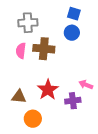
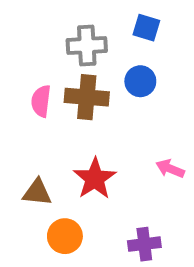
gray cross: (28, 23) -> (87, 45), moved
blue circle: (72, 33) -> (140, 81), moved
purple cross: (73, 101) -> (144, 244), moved

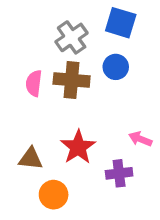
blue square: (146, 28) -> (121, 23), size x1.4
gray cross: (87, 45) -> (72, 37), turned -32
purple cross: (144, 244) -> (119, 173), moved

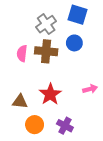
pink arrow: (140, 139) -> (90, 89), turned 144
purple cross: (119, 173) -> (65, 126), moved, turned 35

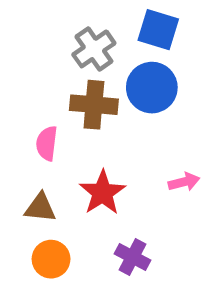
blue circle: (74, 43) -> (152, 88), size x1.5
pink semicircle: (22, 53) -> (47, 143), moved
orange circle: (35, 125) -> (51, 259), moved

